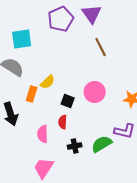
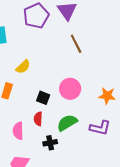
yellow semicircle: (48, 82) -> (23, 67), moved
green semicircle: (102, 144) -> (67, 123), moved

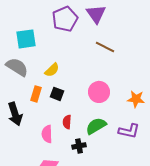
brown line: (76, 44) -> (105, 47), turned -36
black square: (43, 98) -> (57, 94), moved

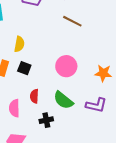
yellow semicircle: (52, 70) -> (19, 44), turned -35
green semicircle: (96, 126) -> (63, 100), turned -110

